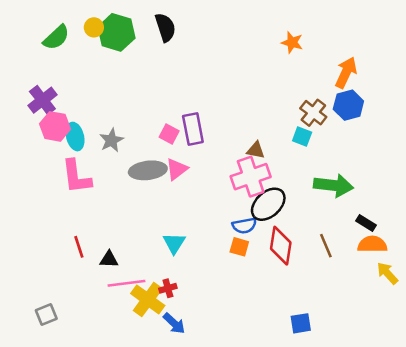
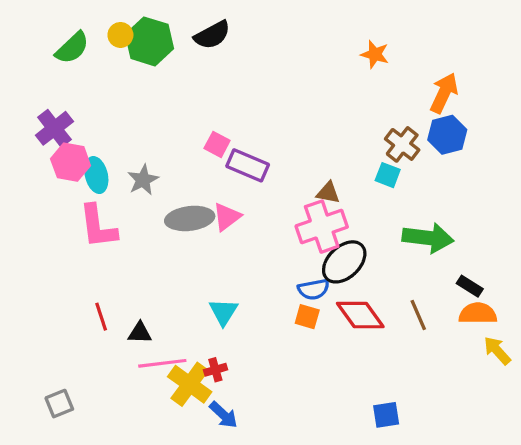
black semicircle: (165, 27) -> (212, 35), turned 80
purple rectangle: (193, 129) -> (248, 165), turned -56
pink square: (169, 134) -> (217, 144), moved
red diamond: (281, 246) -> (360, 315), turned -45

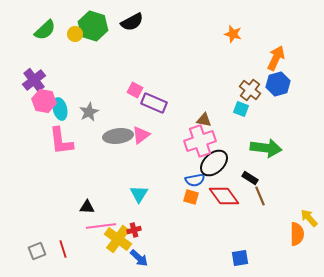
yellow circle: (120, 35) -> (75, 34), moved
black rectangle: (470, 286) -> (250, 178), moved
orange semicircle: (478, 313) -> (297, 234), moved, turned 90
red line: (101, 317) -> (63, 249), moved

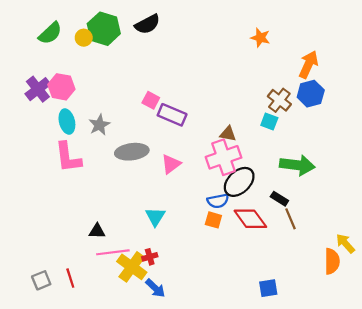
pink hexagon: (44, 101) -> (61, 87), moved
pink triangle: (141, 135) -> (171, 164), moved

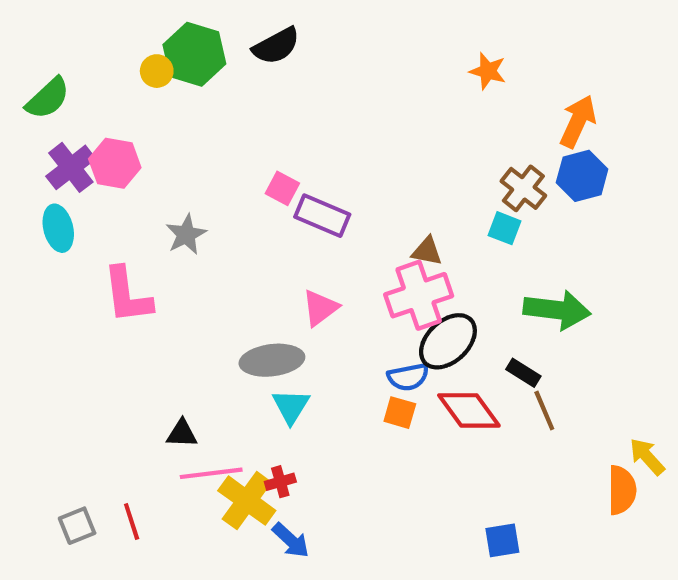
green semicircle: (50, 33) -> (48, 98), moved
cyan ellipse: (67, 122) -> (58, 228), moved
gray ellipse: (132, 152) -> (272, 360), moved

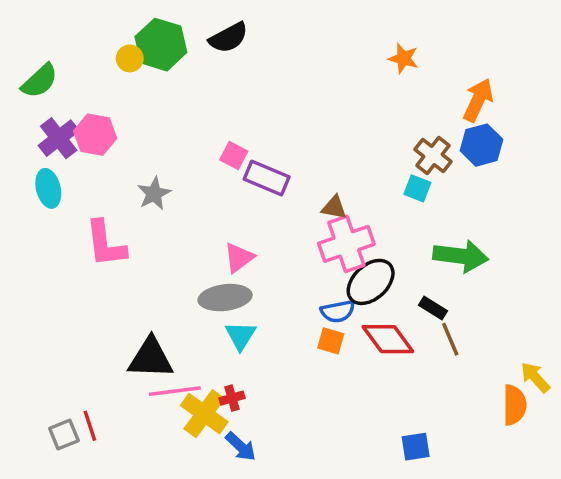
brown triangle: (427, 251) -> (334, 207), moved
pink triangle: (320, 308) -> (239, 258), moved
black triangle: (182, 434) -> (151, 358), size x1.8
red line: (132, 522) -> (90, 426), moved

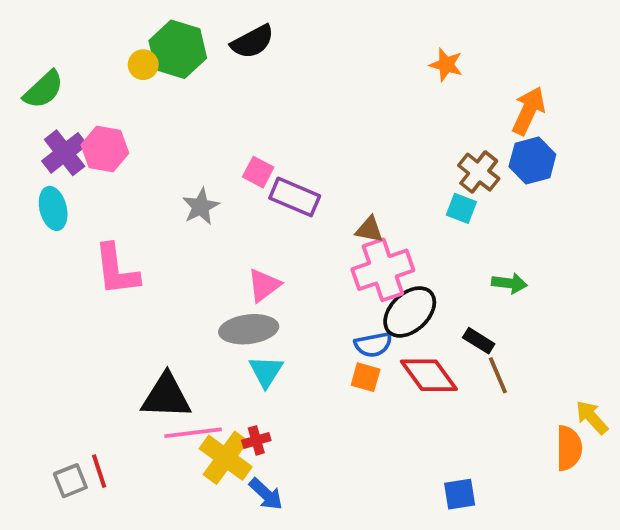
gray star: (154, 194) -> (201, 207), moved
green arrow: (461, 256) -> (509, 283), size x0.6

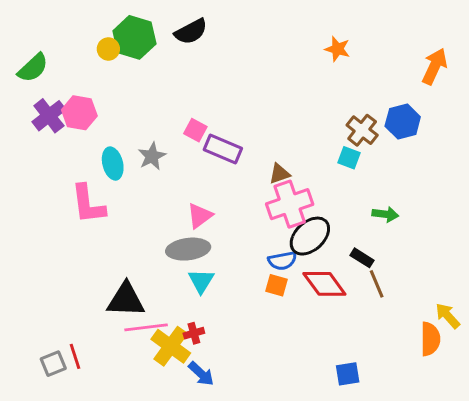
orange arrow: (529, 111) -> (435, 66), moved
cyan ellipse: (53, 208) -> (113, 164), moved
brown triangle: (369, 230) -> (279, 174), turned -30

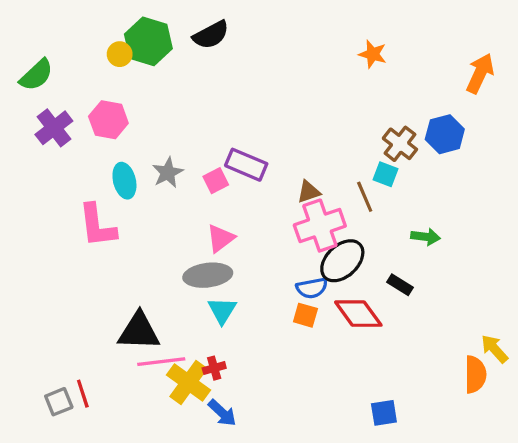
pink hexagon: (79, 113) -> (108, 120), moved
pink square: (195, 130) -> (216, 181), moved, turned 35
brown line: (377, 284) -> (365, 197), moved

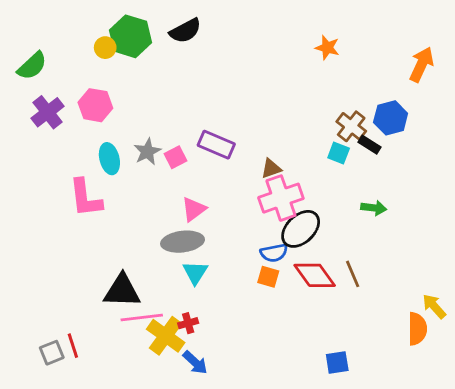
pink square: (216, 181) -> (175, 157), moved
brown line: (365, 197) -> (353, 274), moved
black rectangle: (400, 285) -> (369, 145), moved

